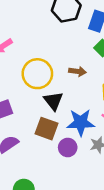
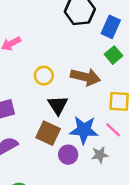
brown arrow: (77, 71) -> (85, 77), size x1.6
yellow circle: (37, 74) -> (44, 76), size x0.6

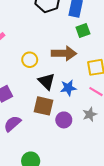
green square: (113, 55) -> (83, 30), turned 32
blue star: (84, 130) -> (68, 88), moved, size x0.7

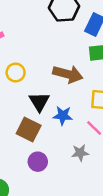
yellow circle: (30, 60) -> (16, 73), moved
purple circle: (64, 120) -> (38, 162), moved

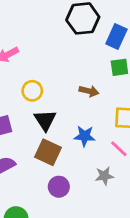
brown arrow: (68, 74) -> (89, 91), size x0.6
black triangle: (39, 102) -> (45, 120), moved

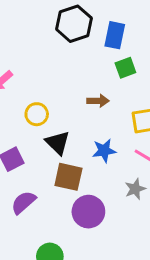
purple circle: (59, 187) -> (88, 212), size x1.4

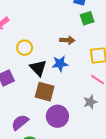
blue star: (104, 151) -> (60, 64), moved
purple semicircle: (23, 202) -> (20, 122), moved

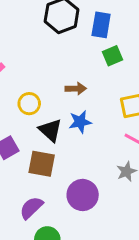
brown arrow: (67, 40) -> (76, 89), moved
brown square: (45, 92) -> (42, 164), moved

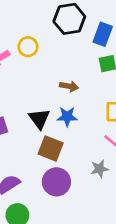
yellow circle: (29, 104) -> (28, 47), moved
brown square: (42, 164) -> (51, 148), moved

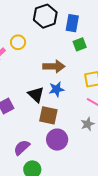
brown arrow: (69, 86) -> (54, 66), size x1.5

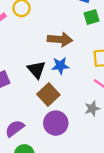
brown square: (48, 115) -> (48, 95), turned 30

